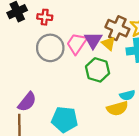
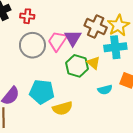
yellow triangle: (109, 44) -> (94, 63), moved
yellow semicircle: (117, 108) -> (62, 108), moved
cyan pentagon: (65, 119) -> (42, 92), moved

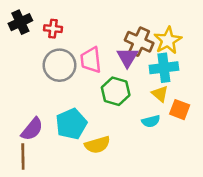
purple triangle: (73, 38) -> (127, 57), moved
pink trapezoid: (57, 41) -> (91, 60), turned -40
yellow triangle: (94, 63) -> (160, 94), moved
cyan pentagon: (42, 92) -> (71, 124), turned -30

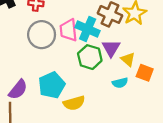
purple triangle: (127, 57) -> (111, 48), moved
cyan cross: (164, 68) -> (88, 29), moved, turned 30

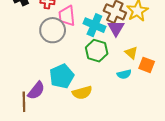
pink trapezoid: (68, 30) -> (67, 16), moved
purple triangle: (111, 48) -> (116, 28), moved
purple semicircle: (18, 90) -> (36, 91), moved

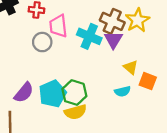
gray circle: (53, 30) -> (42, 42), size x0.7
green hexagon: (97, 51) -> (74, 93), moved
purple semicircle: (36, 91) -> (24, 93), moved

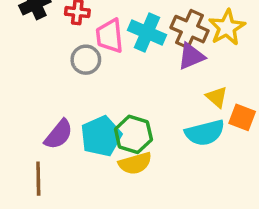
cyan cross: (89, 36) -> (147, 32), moved
purple triangle: (113, 40) -> (191, 56), turned 36
cyan semicircle: (123, 91) -> (205, 133), size x1.6

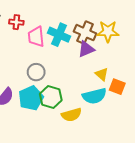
yellow star: (227, 27) -> (108, 32), turned 30
gray circle: (86, 60) -> (36, 72), moved
yellow semicircle: (135, 163) -> (72, 115), moved

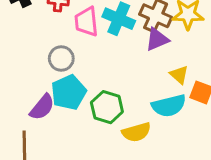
gray circle: (36, 72) -> (61, 58), moved
cyan pentagon: (31, 98) -> (69, 92), moved

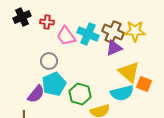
pink trapezoid: (86, 22) -> (66, 36), turned -30
yellow triangle: (179, 75) -> (129, 72), size x1.6

